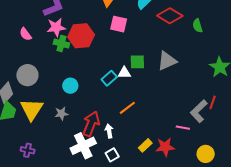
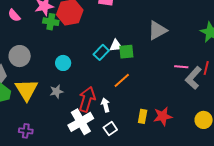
green square: (137, 62) -> (126, 52), moved
pink line: (183, 128) -> (181, 67), moved
yellow rectangle: (145, 145) -> (143, 116), turned -32

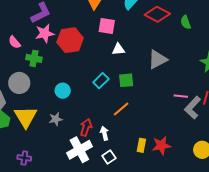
green cross: (51, 22) -> (34, 58), moved
white triangle: (116, 46) -> (118, 49), moved
red arrow: (87, 99) -> (86, 127), size x0.7

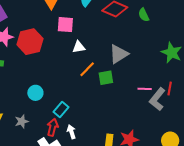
green square: (126, 80) -> (106, 78), moved
cyan rectangle: (101, 81) -> (61, 110), moved
cyan circle: (63, 91) -> (35, 93), moved
orange line: (121, 109) -> (87, 69), moved

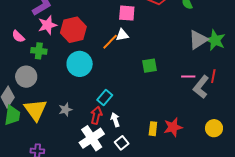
pink square: (65, 25) -> (127, 13), moved
gray triangle: (119, 54) -> (198, 40), moved
orange line: (87, 69) -> (110, 42), moved
cyan circle: (35, 93) -> (80, 64), moved, size x1.6

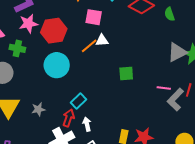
pink square: (127, 13) -> (94, 17), moved

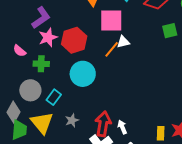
pink square: (94, 17) -> (111, 20), size x1.4
green square: (126, 73) -> (170, 31), moved
cyan rectangle: (79, 101) -> (54, 97), moved
red arrow: (68, 118) -> (103, 124), size x1.4

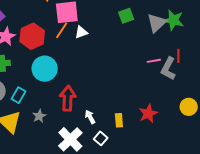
orange line: (112, 49) -> (62, 30), moved
red arrow: (103, 124) -> (68, 98), moved
yellow rectangle: (161, 133) -> (119, 120), moved

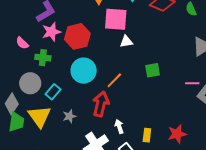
green square: (126, 16) -> (153, 70), moved
orange line: (62, 30) -> (114, 80), moved

